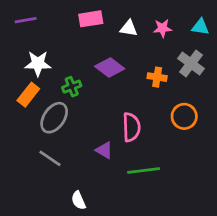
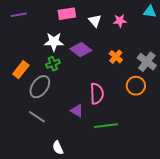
cyan triangle: (200, 27) -> (150, 12), moved
white triangle: (129, 28) -> (95, 21), turned 40
white star: (38, 64) -> (54, 42), moved
gray cross: (191, 64) -> (147, 62), moved
orange cross: (157, 77) -> (116, 57), turned 32

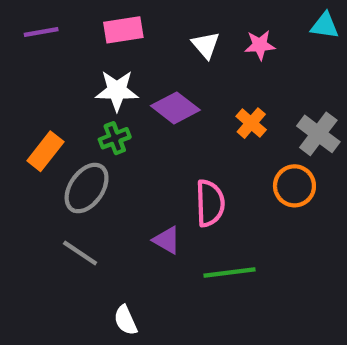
pink rectangle: (67, 14) -> (123, 30), moved

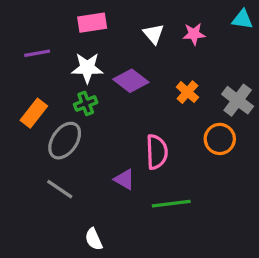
purple line: (41, 32) -> (37, 53), moved

